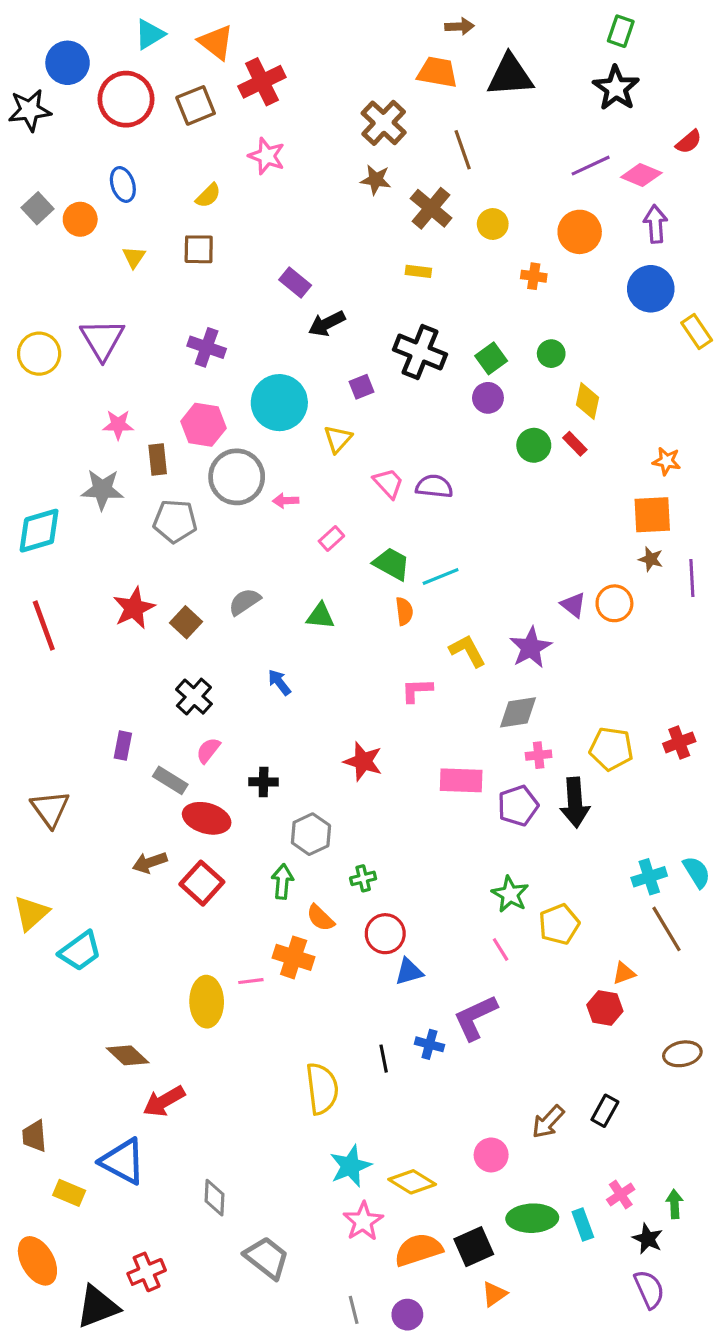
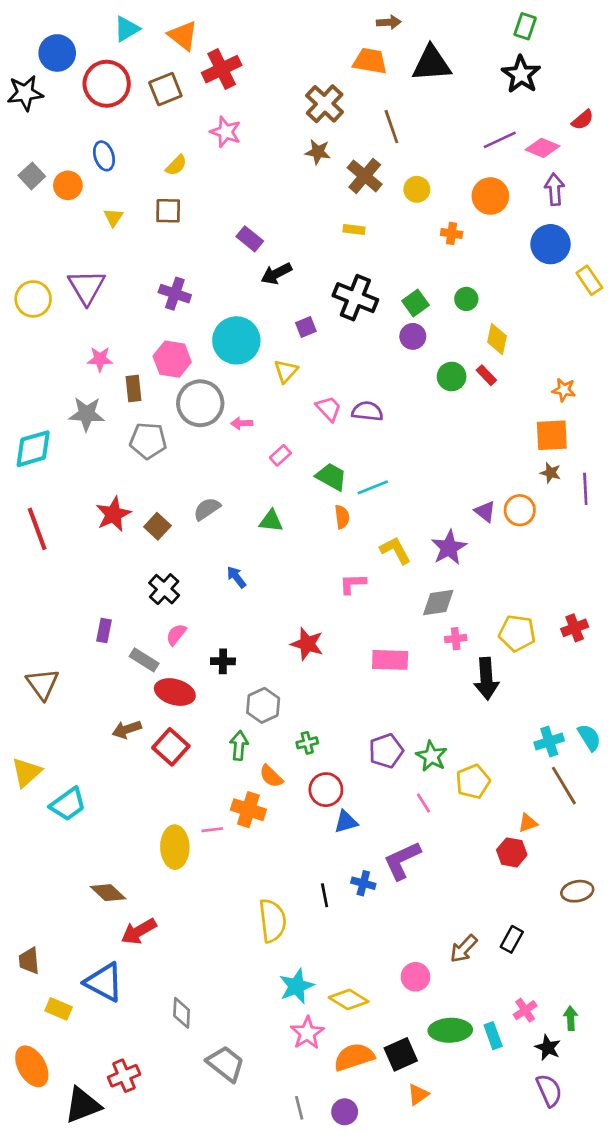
purple pentagon: (518, 806) -> (386, 751), moved

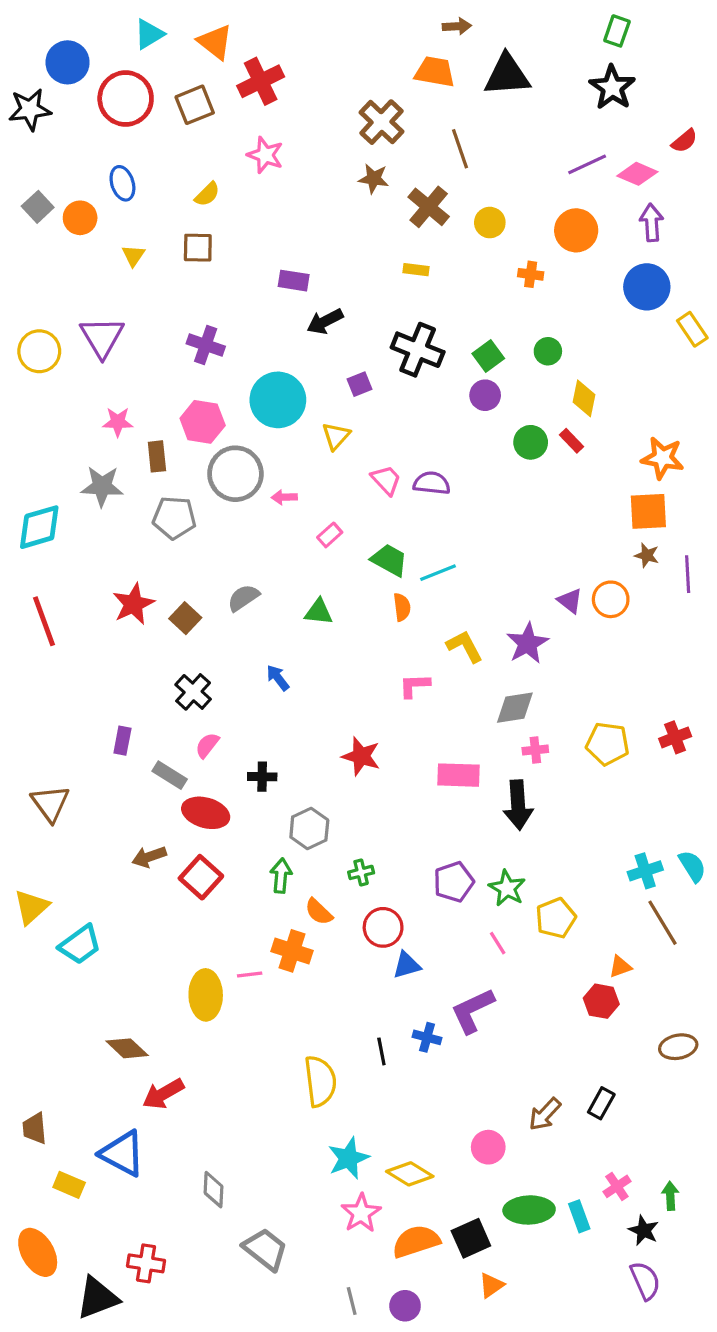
purple rectangle: (250, 239) -> (294, 281), turned -30
orange star: (564, 390) -> (662, 458), size x1.5
black arrow: (486, 679) -> (518, 805), moved
red cross: (124, 1076) -> (146, 1263), turned 32

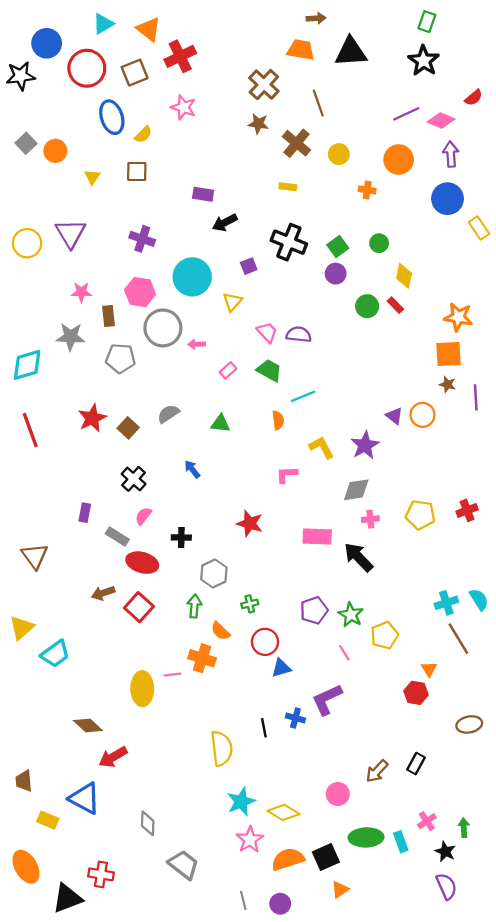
blue ellipse: (122, 183) -> (112, 117), moved, size x1.4
green trapezoid: (389, 560) -> (269, 370), moved
black arrow: (518, 805) -> (358, 557), turned 140
orange triangle: (620, 967) -> (429, 669), turned -42

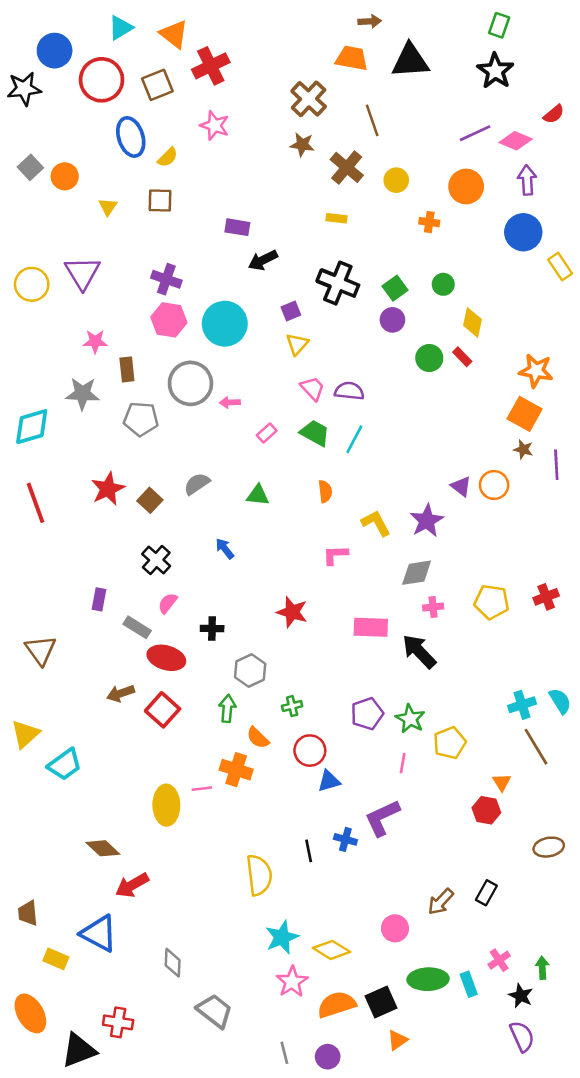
pink hexagon: (140, 292) -> (169, 320), moved
yellow triangle: (232, 302) -> (297, 344), moved
orange square: (449, 354) -> (525, 414), turned 32
cyan line: (303, 396) -> (354, 439), moved, turned -40
pink line: (344, 653) -> (403, 763), turned 42

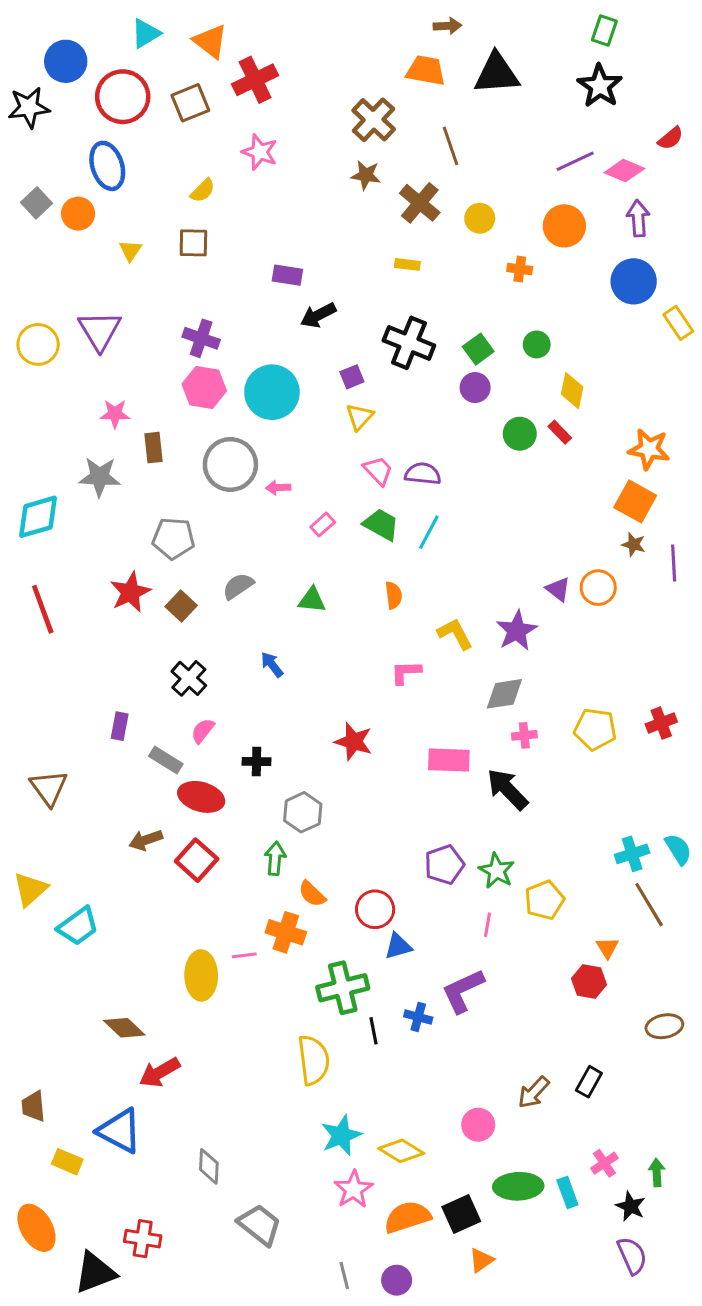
blue ellipse: (131, 137) -> (107, 166), moved
gray pentagon: (141, 419) -> (173, 538), moved
green cross: (292, 706) -> (343, 988), moved, size x2.0

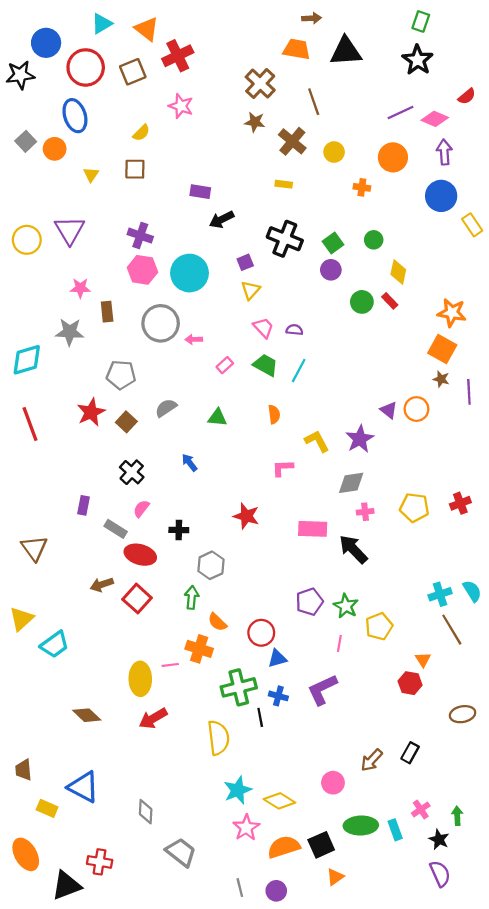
purple semicircle: (423, 474) -> (294, 330), size x0.7
blue cross: (418, 1017) -> (278, 696), moved
red arrow: (160, 1072) -> (153, 718), moved

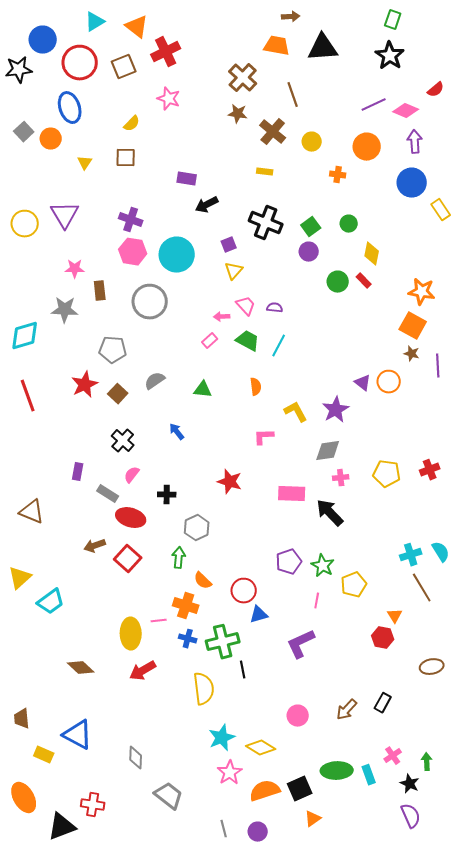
pink arrow: (194, 339) -> (222, 317), moved
brown triangle: (34, 548) -> (32, 512), turned -32
blue cross: (278, 696) -> (188, 639), moved
pink circle: (333, 783) -> (298, 716), moved

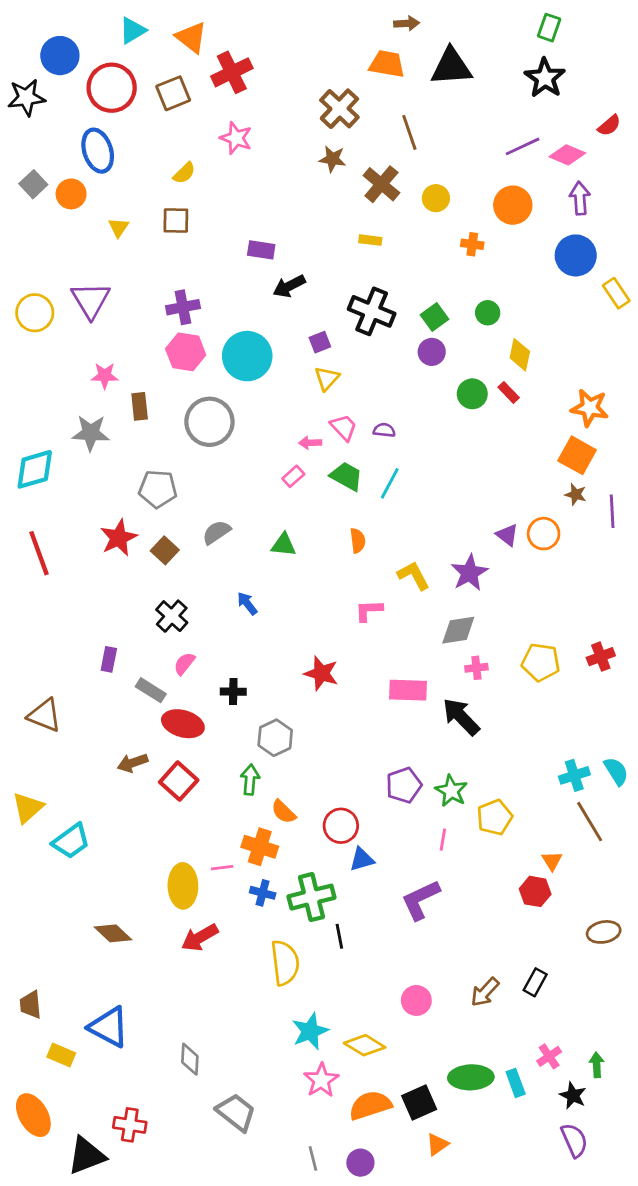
purple cross: (131, 220) -> (183, 307), turned -30

